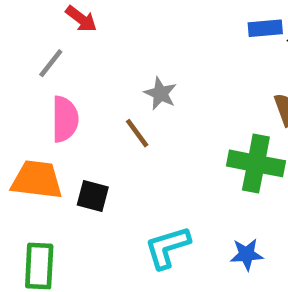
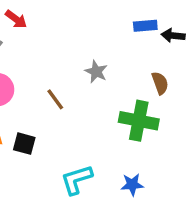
gray star: (160, 93) -> (96, 72), moved

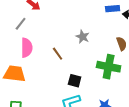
black square: (24, 144) -> (75, 81), moved

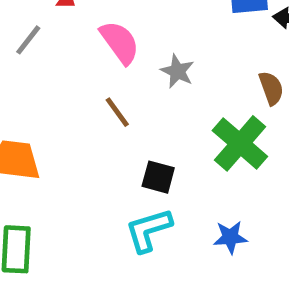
pink semicircle: (27, 48) -> (120, 42), moved, turned -36
green cross: (109, 67) -> (240, 143), turned 30

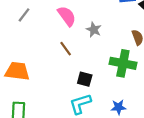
green cross: (240, 143) -> (123, 63), turned -30

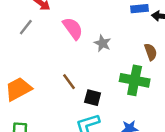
brown line: (66, 49) -> (69, 82), moved
orange trapezoid: (17, 71) -> (18, 89), turned -35

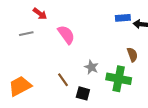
gray line: (26, 27) -> (26, 34), turned 40
gray star: (102, 43) -> (91, 67), moved

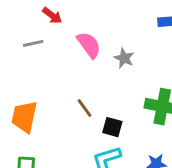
gray star: (91, 67) -> (124, 58), moved
orange trapezoid: (20, 86) -> (24, 117), turned -50

